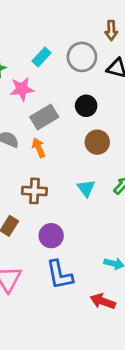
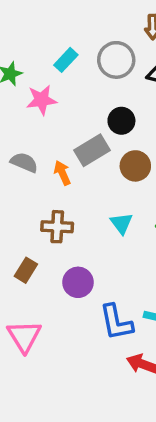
gray rectangle: (44, 117) -> (92, 150), moved
blue L-shape: (60, 275) -> (116, 322), moved

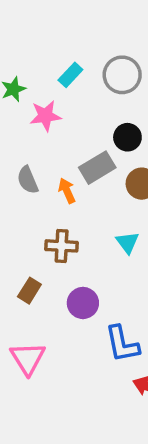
gray semicircle: (24, 162) -> (28, 180), turned -136

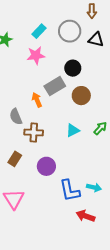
pink star: (46, 116) -> (36, 55), moved
gray semicircle: (28, 180) -> (16, 117), moved
cyan triangle: (127, 242) -> (73, 130), turned 40

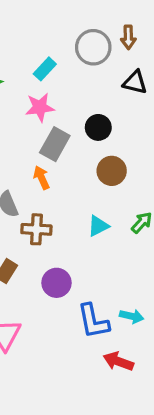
gray circle: (70, 31) -> (93, 47), moved
gray rectangle: (55, 86) -> (55, 144), moved, turned -30

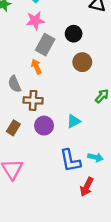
cyan triangle: (98, 226) -> (74, 121), moved
purple circle: (57, 283) -> (44, 126), moved
red arrow: (118, 361) -> (87, 187), turned -84

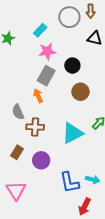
pink star: (35, 21) -> (47, 51), moved
cyan triangle: (74, 121) -> (72, 133), moved, size x1.6
purple circle: (44, 126) -> (41, 160), moved

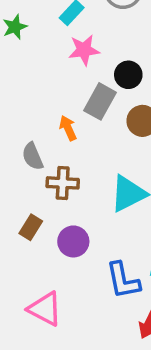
gray rectangle: (46, 76) -> (100, 101), moved
pink triangle: (16, 191) -> (45, 309), moved, turned -30

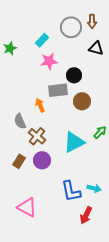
gray rectangle: (100, 101) -> (58, 90), turned 54
brown cross: (63, 183) -> (37, 136), turned 36
purple circle: (73, 241) -> (42, 160), moved

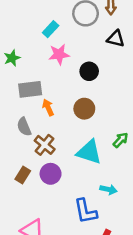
green star: (10, 48) -> (12, 58), moved
gray rectangle: (58, 90) -> (30, 89), moved
brown circle: (82, 101) -> (84, 109), moved
cyan triangle: (74, 142) -> (89, 152), turned 45
cyan arrow: (94, 188) -> (108, 189), moved

